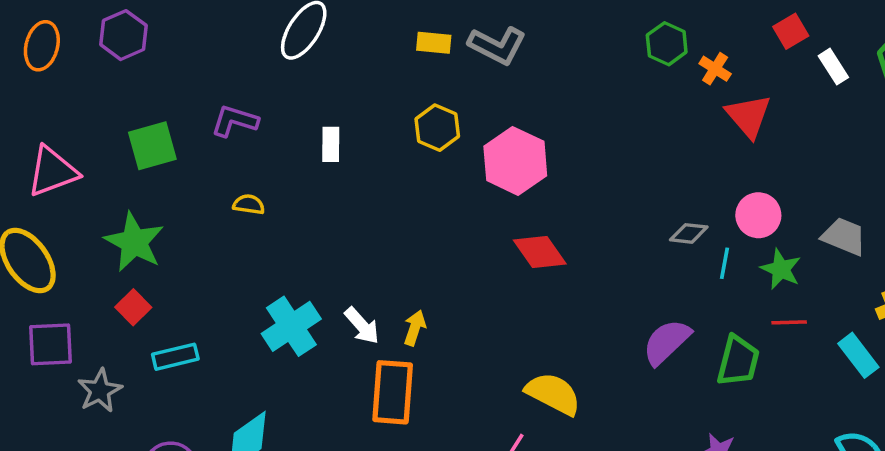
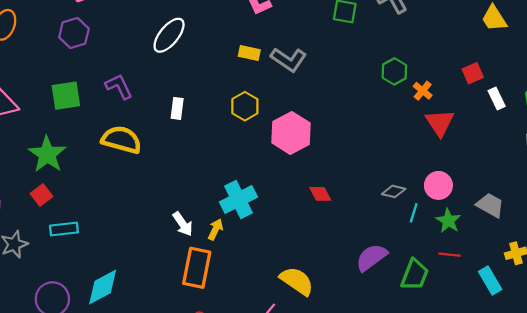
purple hexagon: (123, 35) -> (74, 33), moved
purple L-shape: (235, 121) -> (119, 86), turned 40
yellow semicircle: (249, 204) -> (121, 140), size x2.0
red diamond: (540, 252) -> (320, 194), moved, size x0.7
cyan cross: (291, 326) -> (238, 199), moved

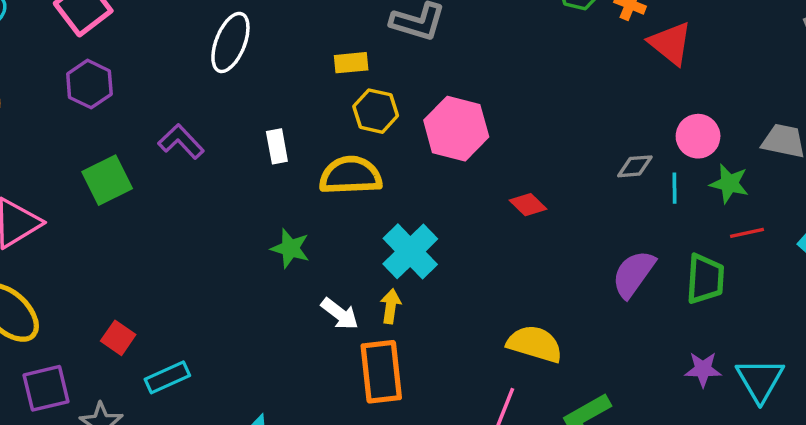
yellow rectangle: (249, 53) -> (351, 63), moved
yellow semicircle: (121, 140) -> (351, 175), moved
green star: (47, 154) -> (290, 248), moved, size x0.7

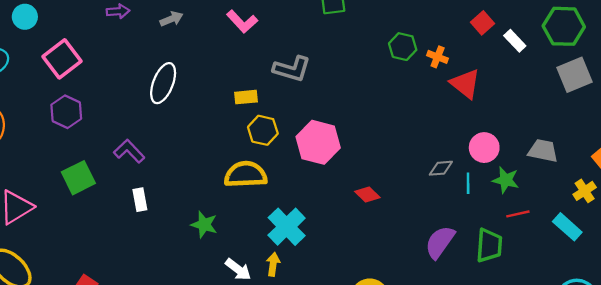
white rectangle: (277, 146) -> (140, 200), moved

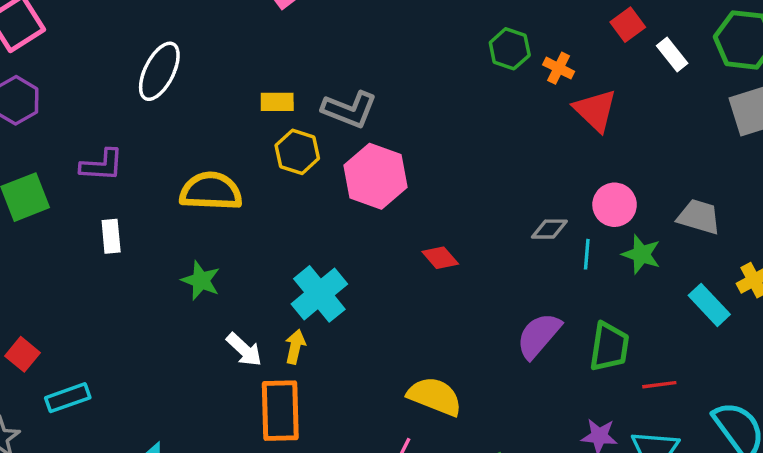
gray L-shape: (292, 69) -> (349, 110), moved
purple L-shape: (129, 151) -> (102, 165), turned 132
yellow semicircle: (246, 174) -> (211, 191), moved
red line: (518, 214) -> (659, 385), moved
cyan rectangle: (567, 227) -> (709, 305), moved

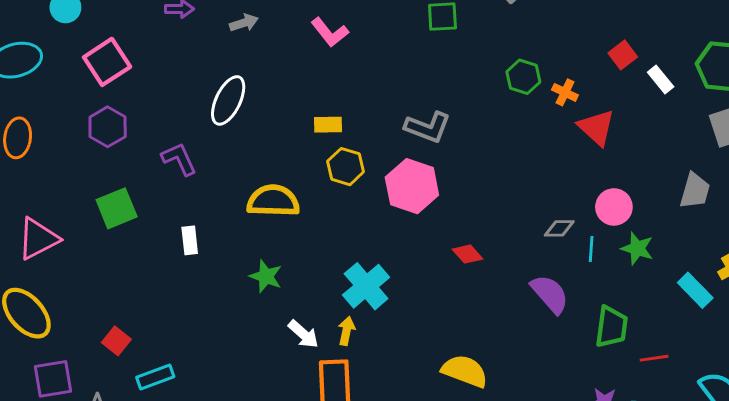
gray L-shape: (349, 110) -> (428, 127), moved
purple L-shape: (102, 165) -> (179, 159), moved, turned -117
gray trapezoid: (699, 217) -> (695, 191), moved, turned 90
purple semicircle: (539, 336) -> (550, 294), moved, turned 99

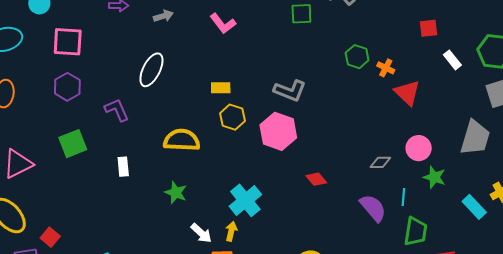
red square: (623, 55) -> (428, 28), moved, turned 30
pink square: (107, 62) -> (68, 42), turned 36
gray trapezoid: (695, 191) -> (475, 138), size x1.4
cyan line: (591, 249) -> (403, 197), moved
red square: (116, 341) -> (50, 237), moved

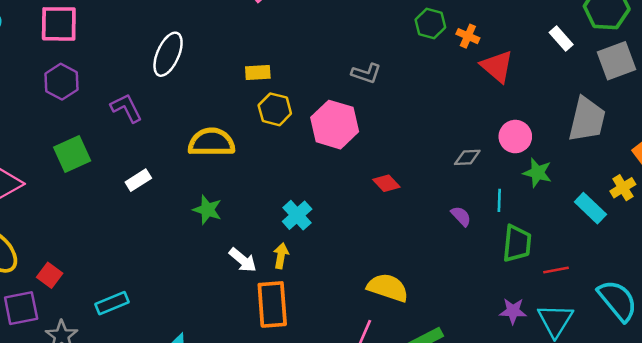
white rectangle: (452, 60) -> (561, 39), moved
gray L-shape: (290, 91) -> (366, 73), moved, size x0.7
white rectangle: (123, 167) -> (138, 180), turned 66
cyan cross: (245, 200) -> (297, 215), size x0.7
purple semicircle: (373, 208) -> (461, 216), size x0.6

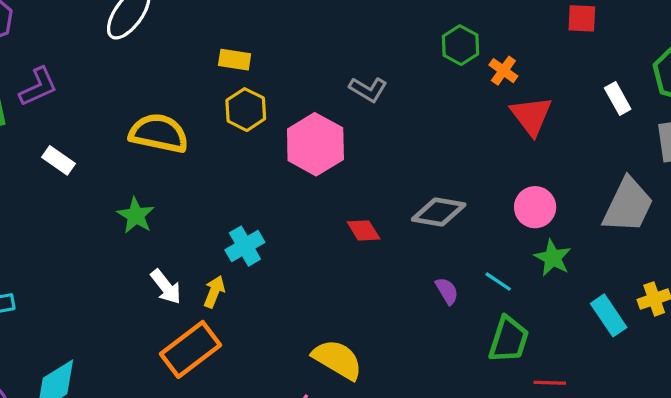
purple L-shape: (126, 108) -> (38, 87), moved, turned 80
gray diamond: (467, 157) -> (439, 212), moved, size x1.5
white rectangle: (138, 180) -> (58, 160), turned 55
cyan line: (499, 200) -> (498, 282), turned -70
orange rectangle: (272, 304) -> (190, 349), turned 45

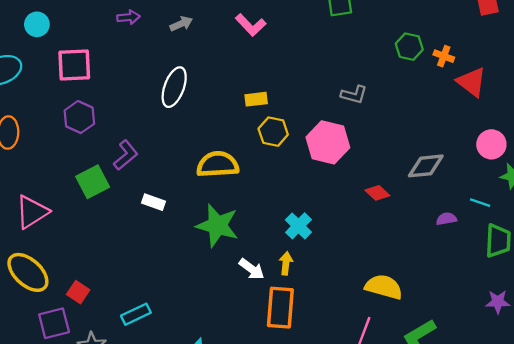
green star: (136, 215) -> (217, 225), size x1.6
purple semicircle: (447, 291) -> (446, 219), turned -54
orange rectangle: (190, 349) -> (280, 308), turned -33

